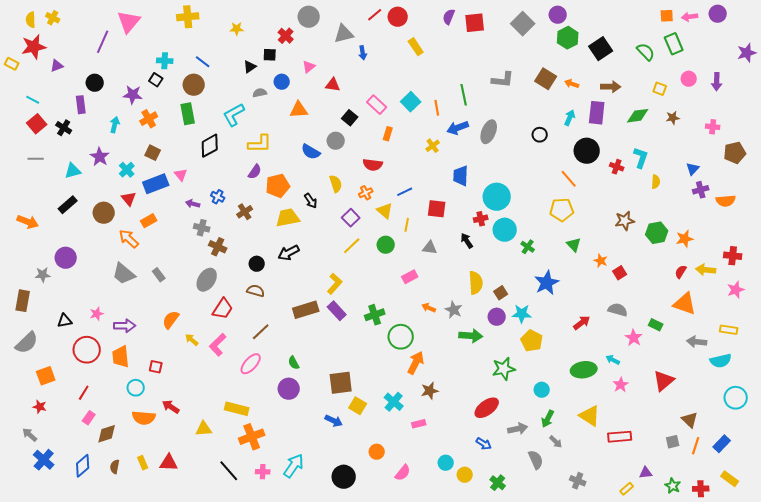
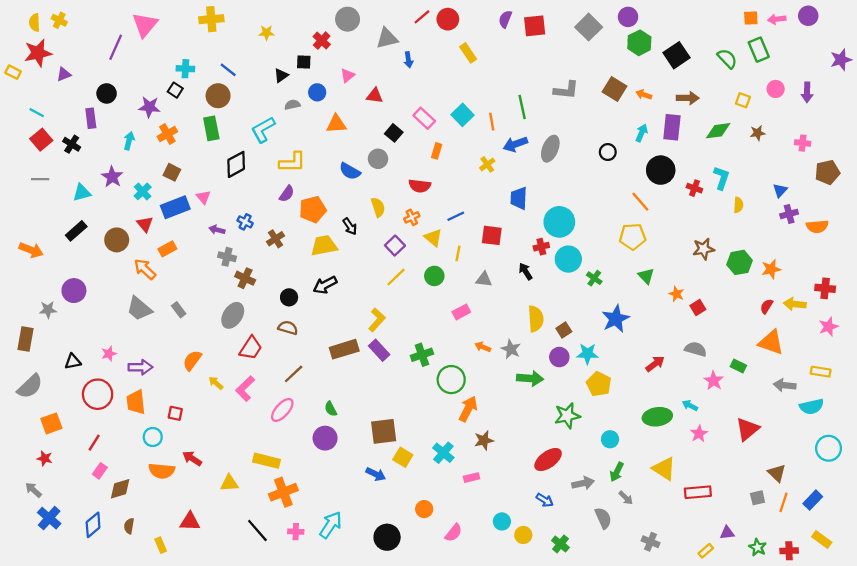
yellow rectangle: (143, 463) -> (161, 545), moved

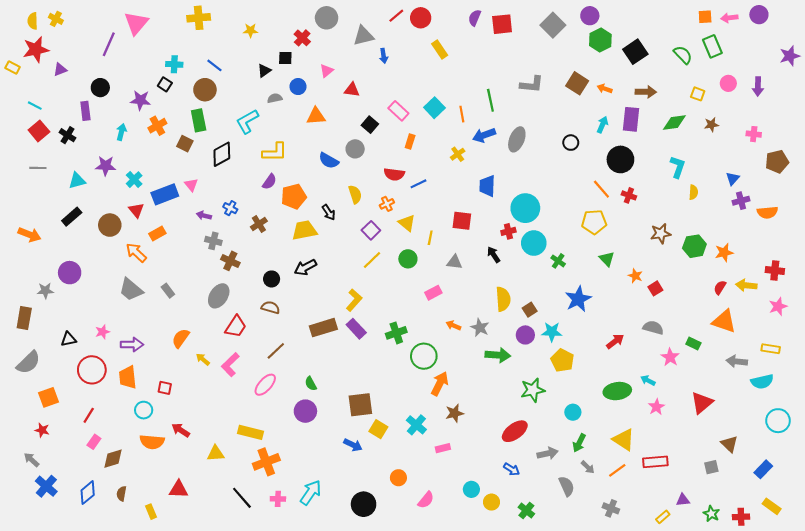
brown square: (172, 172) -> (185, 144), moved
purple star: (112, 177) -> (106, 166), turned -30
red cross: (694, 188) -> (629, 195), moved
blue line: (456, 216) -> (419, 184), moved
orange line: (783, 502) -> (617, 470), moved, turned 36

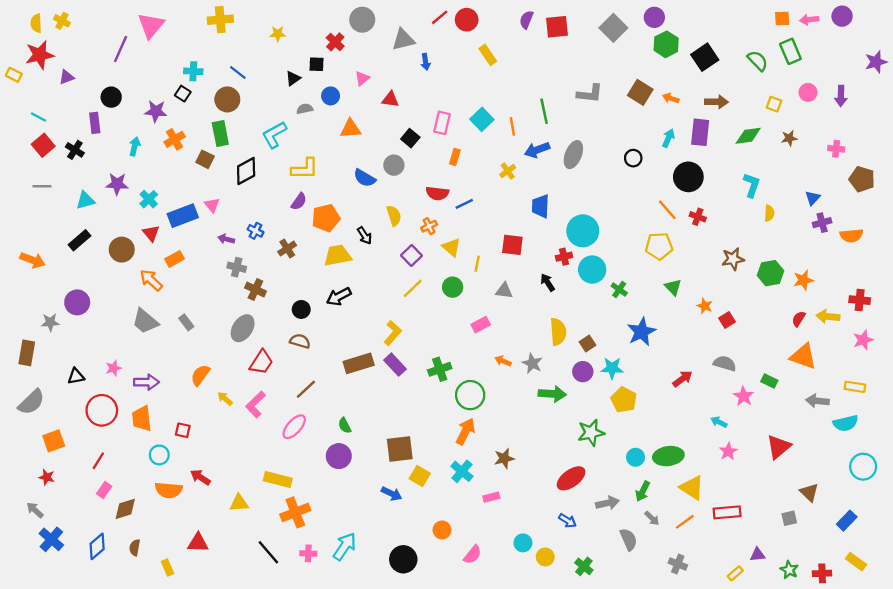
pink rectangle: (398, 111) -> (442, 123), turned 60
brown pentagon: (777, 162) -> (862, 179), turned 30
orange arrow: (440, 384) -> (465, 431), moved
green ellipse: (617, 391) -> (668, 456), moved

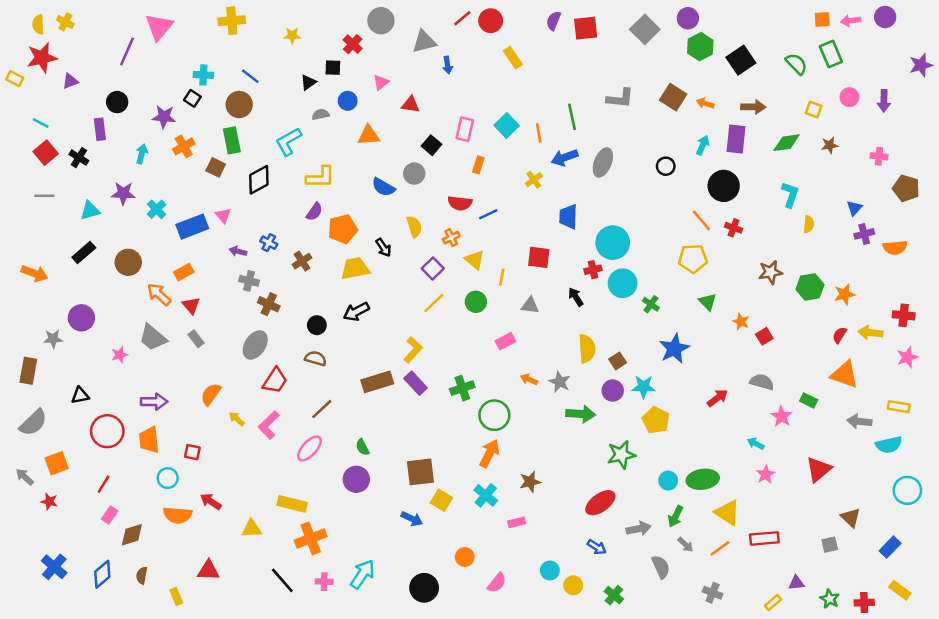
red triangle: (151, 233) -> (191, 305), moved
pink star: (114, 368) -> (120, 355), moved
gray arrow: (35, 510) -> (25, 477), moved

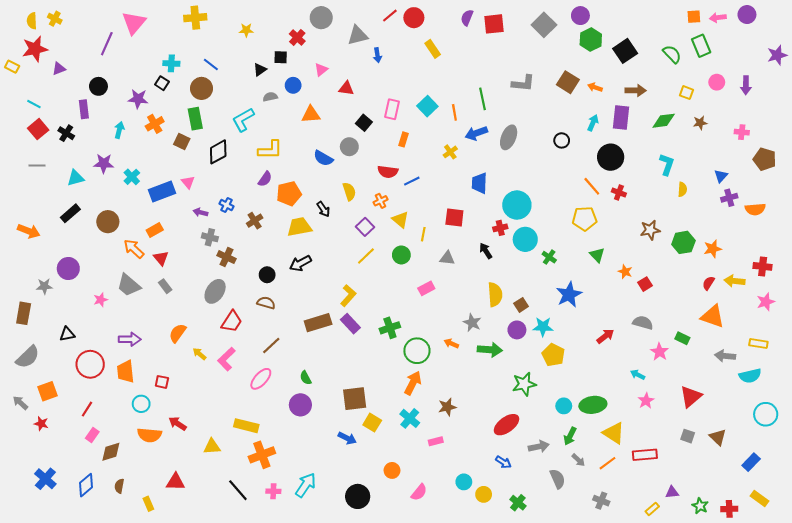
orange arrow: (529, 379) -> (451, 343), moved
gray square: (830, 545) -> (688, 436), moved, turned 32

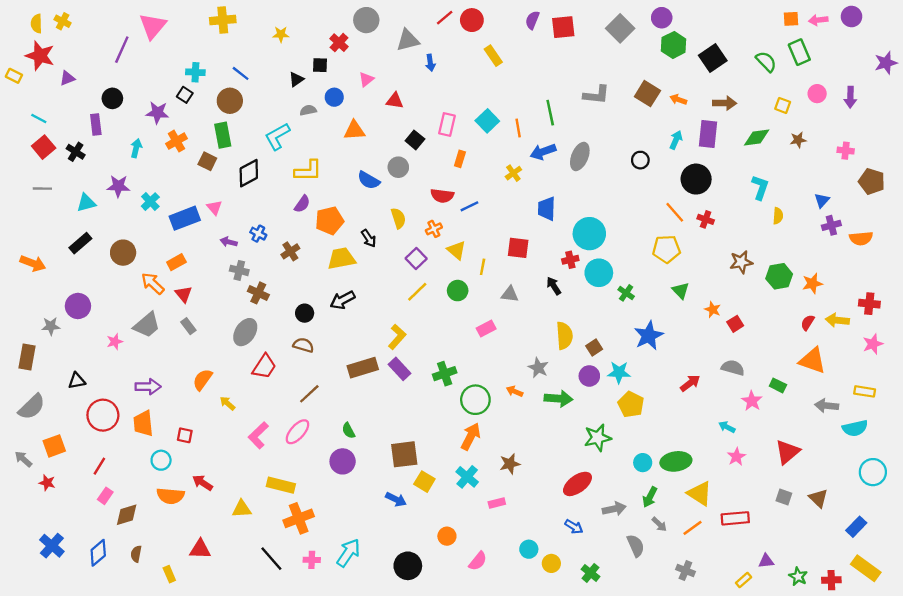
red star: (35, 49) -> (40, 56), turned 30
gray trapezoid: (129, 285) -> (147, 325), turned -80
pink L-shape: (226, 359) -> (258, 435), moved
yellow rectangle: (759, 499) -> (866, 568), size x1.4

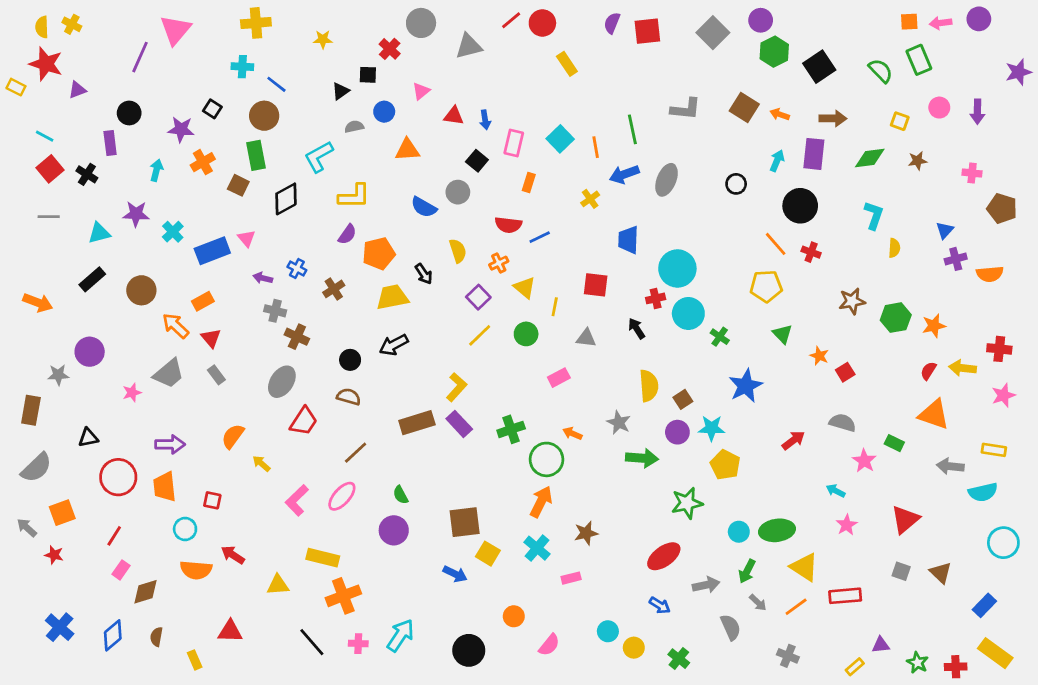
blue arrow: (430, 63) -> (485, 120), moved
cyan cross: (195, 72) -> (242, 67), moved
orange arrow: (515, 391) -> (572, 434), moved

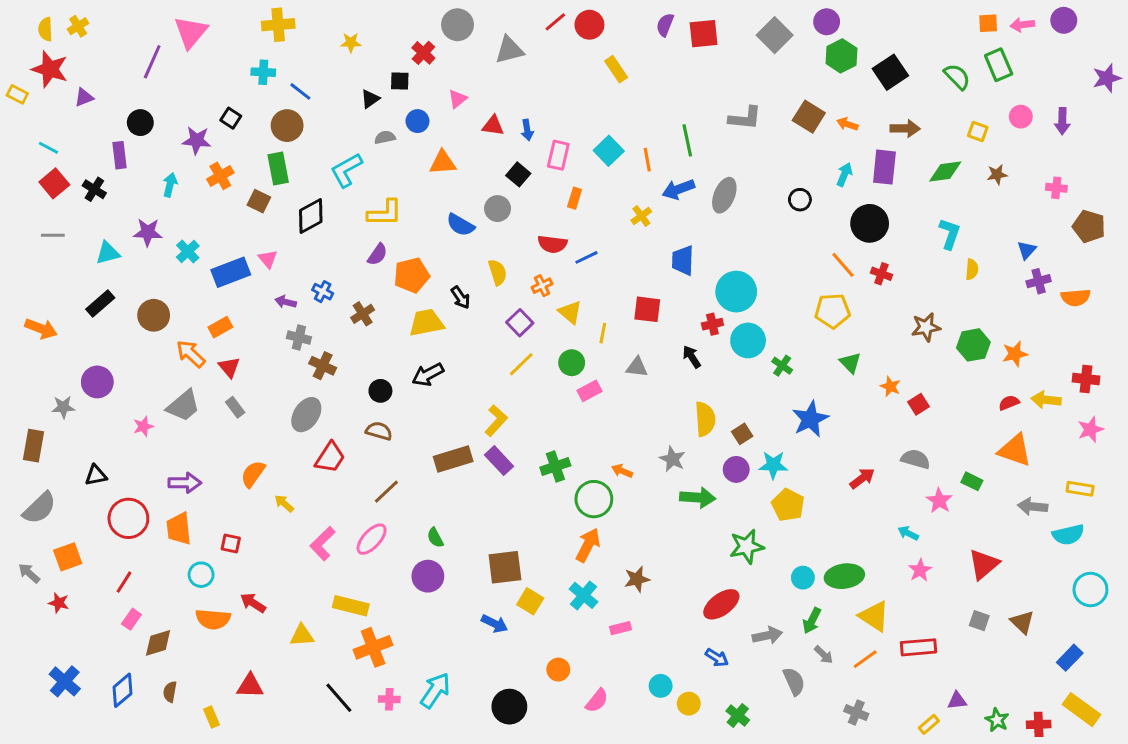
yellow cross: (72, 24) -> (78, 26), turned 30
red semicircle: (928, 371) -> (1009, 403), turned 36
pink rectangle: (559, 378) -> (589, 391), moved

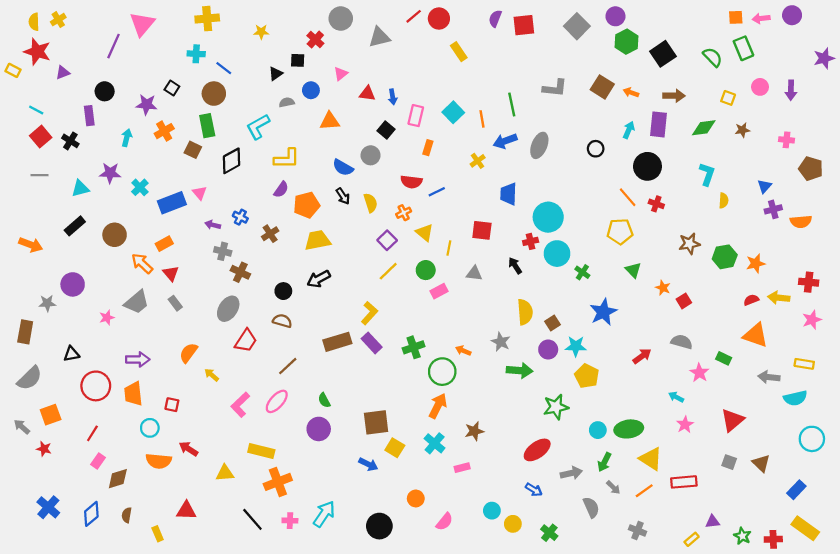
black arrow: (460, 297) -> (343, 196), moved

